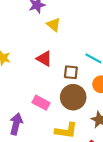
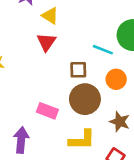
red triangle: (44, 59) -> (46, 42), moved, turned 42

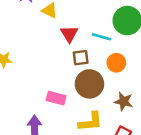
red triangle: (46, 42) -> (69, 34), moved

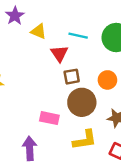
cyan line: (101, 37) -> (78, 36), moved

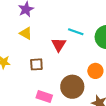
yellow triangle: (39, 31) -> (26, 33), moved
brown square: (72, 77) -> (36, 64), moved

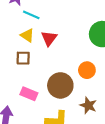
cyan line: (76, 32) -> (31, 15), moved
yellow triangle: (26, 33) -> (27, 35), moved

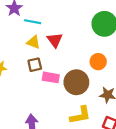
pink rectangle: (29, 94) -> (51, 77), moved

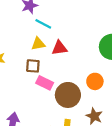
red triangle: (55, 40) -> (59, 48), turned 42
yellow triangle: (33, 42) -> (38, 44), turned -48

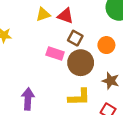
red triangle: (59, 48) -> (65, 16), turned 35
brown square: (33, 66) -> (75, 38), moved, turned 32

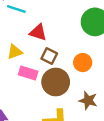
yellow triangle: (43, 14) -> (15, 52), moved

